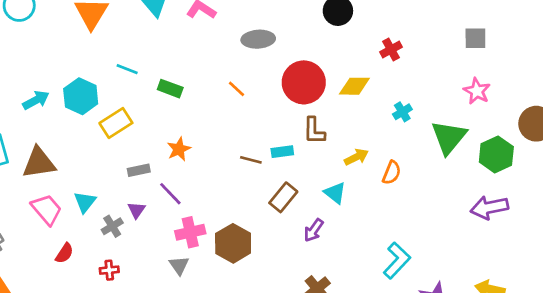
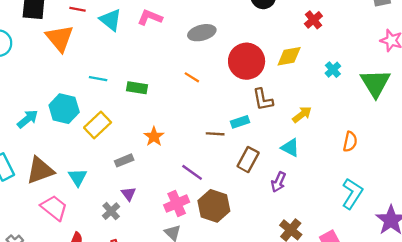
orange semicircle: (392, 173) -> (350, 142), moved
purple line: (170, 194) -> (192, 172), moved
cyan triangle: (85, 202) -> (78, 177), moved

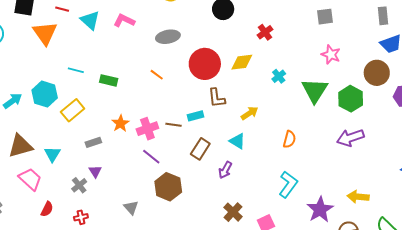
pink cross: (177, 203) -> (147, 129), moved

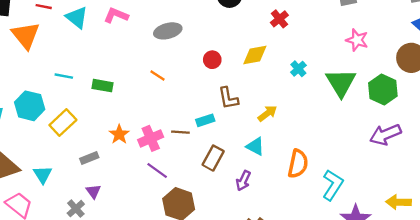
red circle: (205, 64) -> (212, 60), size x0.5
orange semicircle: (289, 139) -> (298, 164), moved, size x1.4
cyan L-shape: (288, 184) -> (333, 185), moved

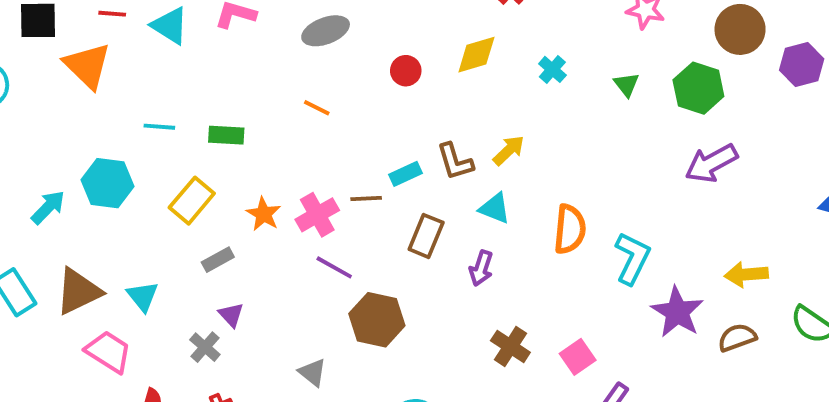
green triangle: (341, 83) -> (626, 85), size x0.5
brown L-shape: (228, 98) -> (455, 161), moved
yellow rectangle: (63, 122) -> (192, 201), moved

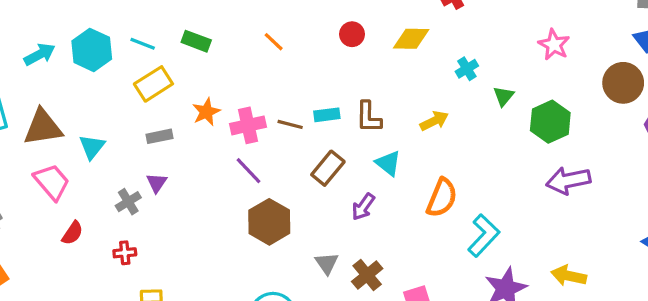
green triangle: (626, 85) -> (504, 96), moved
green hexagon: (698, 88) -> (550, 122), moved
cyan line: (159, 127) -> (143, 44), moved
yellow arrow: (509, 150) -> (434, 121), moved
gray triangle: (312, 372) -> (327, 263), moved

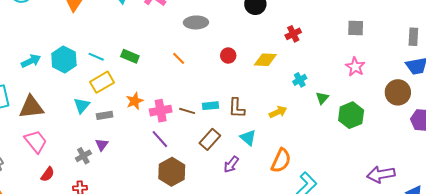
cyan triangle: (92, 147) -> (82, 105), moved
purple arrow: (568, 180) -> (381, 174), moved

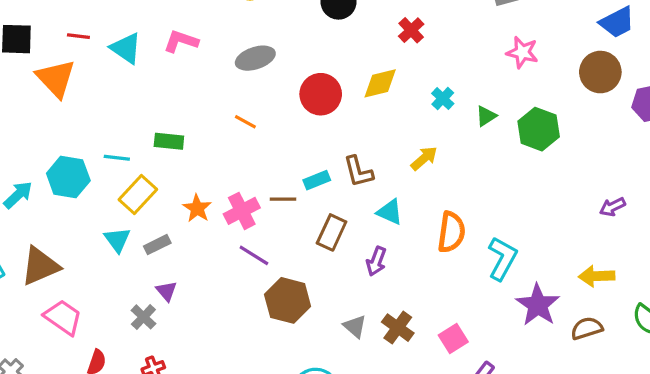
red circle: (228, 56) -> (321, 94), size x1.6
green triangle: (322, 98) -> (486, 116), turned 32
purple arrow: (381, 174) -> (612, 207), size x0.6

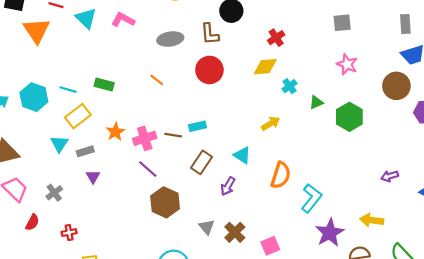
yellow diamond: (380, 83) -> (265, 67), moved
brown L-shape: (358, 172) -> (210, 34), moved
purple triangle: (166, 291) -> (93, 177), moved
gray cross: (143, 317) -> (54, 193), moved

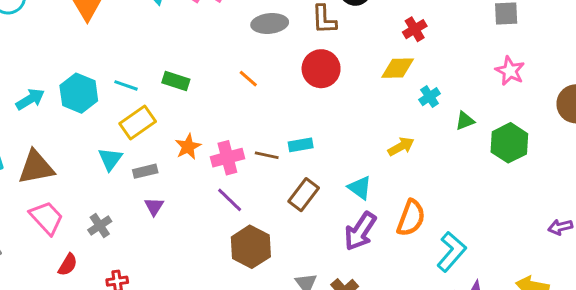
purple arrow: (228, 186) -> (360, 231), moved, size x1.5

